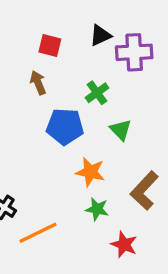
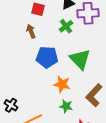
green cross: (97, 93) -> (66, 26), moved
green triangle: (121, 130) -> (80, 59), size x1.6

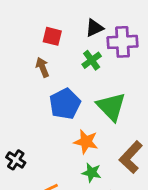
blue pentagon: (47, 57) -> (65, 104), turned -30
black cross: (11, 105) -> (16, 160), moved

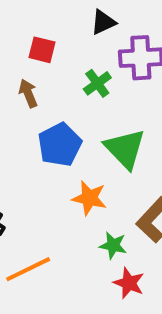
black triangle: (94, 28) -> (103, 22), moved
green star: (92, 173) -> (113, 245), moved

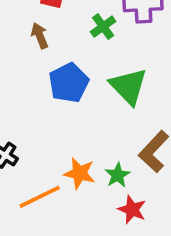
orange star: (89, 198) -> (80, 173), moved
green star: (113, 245) -> (118, 175), turned 30

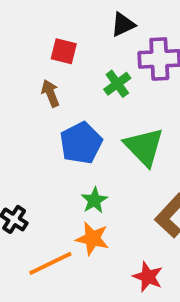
green star: (118, 175) -> (94, 200), moved

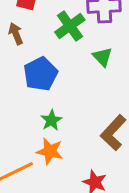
green cross: (117, 84) -> (70, 26), size x1.4
green triangle: (144, 147) -> (102, 57), moved, size x0.6

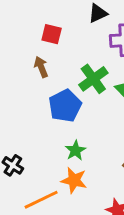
green cross: (70, 26) -> (93, 79), moved

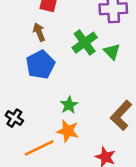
blue pentagon: (65, 106) -> (40, 65), moved

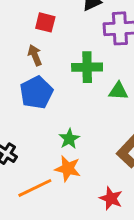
green cross: (85, 43) -> (87, 67), turned 35
green triangle: (112, 52) -> (118, 91), moved, turned -42

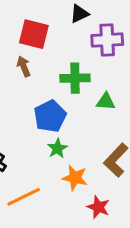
red square: (45, 22) -> (34, 34), size x1.5
blue pentagon: (36, 93) -> (50, 116), moved
orange star: (68, 169) -> (75, 178), moved

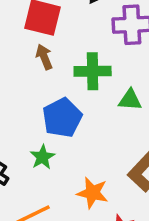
brown arrow: (24, 66) -> (44, 57), moved
green star: (57, 148) -> (42, 157), moved

